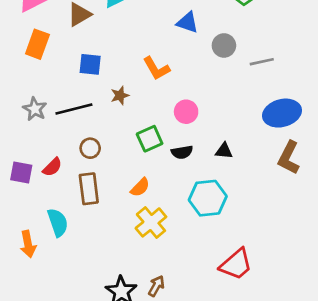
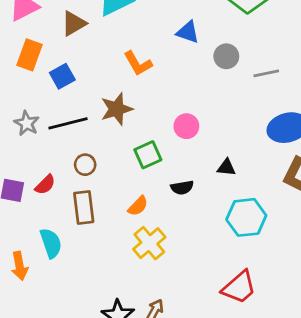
blue square: (90, 64) -> (62, 76), moved, turned -35
orange L-shape: (156, 68) -> (138, 63), moved
brown star: (120, 95) -> (117, 109), size x1.6
black semicircle: (182, 152) -> (182, 187), moved
cyan hexagon: (208, 198) -> (246, 217), moved

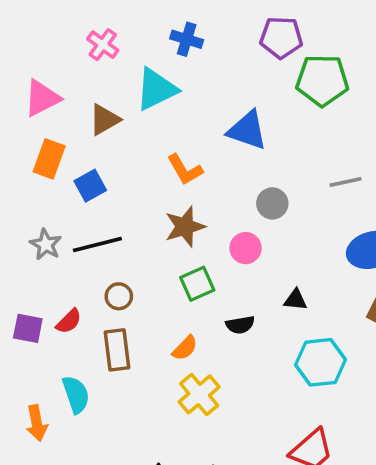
blue triangle: (188, 32) -> (247, 130), size x1.4
gray circle: (226, 56) -> (272, 203), moved
brown star: (117, 109) -> (185, 227), moved

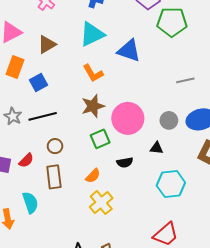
cyan triangle: (156, 89) -> (92, 34), moved
gray circle: (272, 203) -> (169, 120), moved
pink circle: (246, 248) -> (128, 118), size x1.8

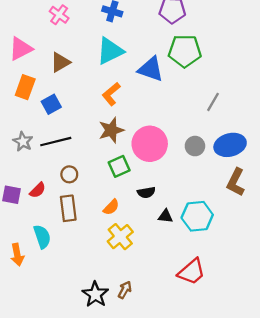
green pentagon: (172, 22) -> (185, 51), moved
orange L-shape: (93, 73) -> (111, 94), turned 80
gray line: (185, 80) -> (213, 102), turned -48
black triangle: (157, 148) -> (166, 216), moved

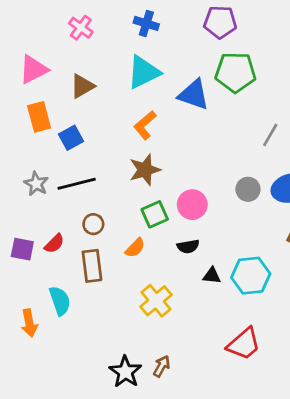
orange rectangle: (25, 87) -> (39, 117), turned -35
pink circle: (150, 144) -> (192, 205), moved, size x0.7
orange semicircle: (111, 207) -> (135, 248), moved

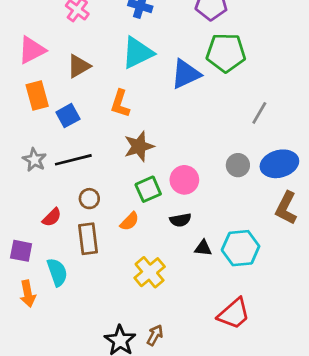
blue triangle: (194, 95) -> (186, 74), turned -44
orange L-shape: (145, 125) -> (120, 104), moved, turned -32
purple square: (22, 249) -> (21, 251), moved

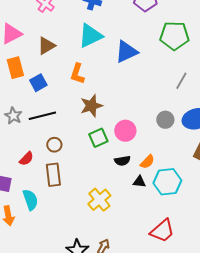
green pentagon: (226, 53) -> (174, 36), moved
orange semicircle: (129, 221) -> (147, 162), moved

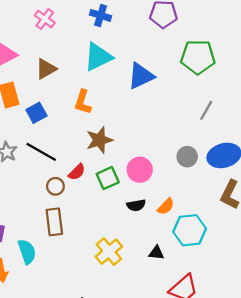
black line: (42, 116) -> (41, 152), turned 44
red semicircle: (26, 159) -> (77, 172), moved
black triangle: (139, 182) -> (156, 253), moved

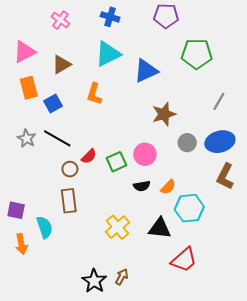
gray line: (206, 110) -> (219, 101), moved
brown star: (99, 140) -> (164, 114), moved
black triangle: (156, 253) -> (160, 228), size x1.6

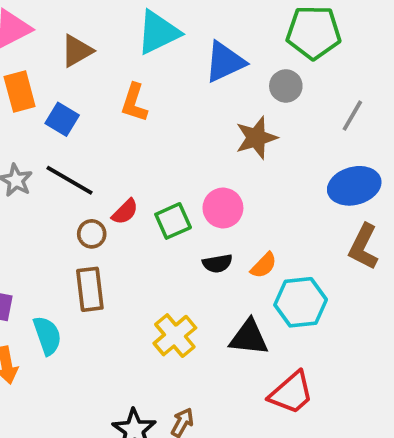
blue square: (53, 104) -> (62, 119), turned -30
gray circle: (187, 143) -> (286, 86), moved

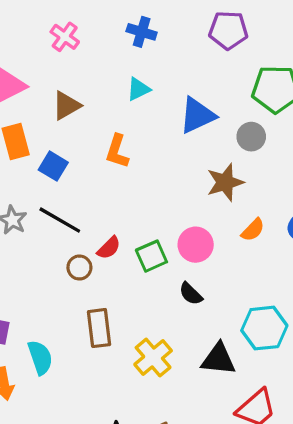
cyan triangle: (158, 32) -> (138, 89), size x0.6
black semicircle: (217, 263) -> (191, 294), turned 55
orange semicircle: (264, 265) -> (253, 230), moved
brown rectangle: (90, 289) -> (99, 328), moved

